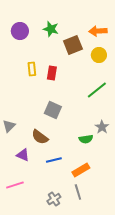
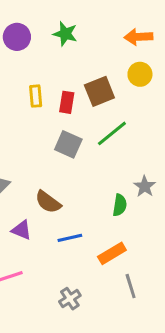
brown square: (73, 45) -> (99, 91), moved
green line: (97, 90) -> (112, 133), moved
gray square: (53, 110) -> (68, 144), moved
green semicircle: (86, 139) -> (120, 205), turned -72
gray line: (78, 192) -> (131, 286), moved

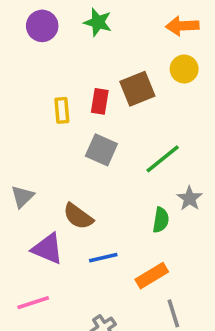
yellow rectangle: (36, 96) -> (62, 110), moved
green line: (112, 133) -> (163, 159), moved
purple triangle: (22, 230) -> (48, 249), size x1.4

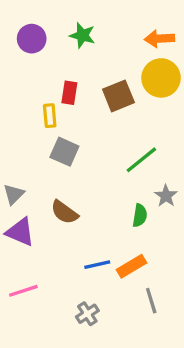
yellow circle: (184, 69) -> (161, 78), size x1.5
red rectangle: (100, 101) -> (69, 93), moved
gray square: (101, 150) -> (64, 152), moved
purple triangle: (48, 249) -> (20, 232), moved
blue line: (103, 258) -> (97, 265), moved

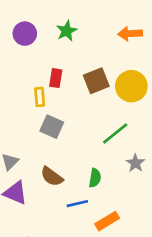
green star: (82, 35) -> (67, 31), turned 30
yellow circle: (161, 78) -> (131, 86), moved
green semicircle: (140, 215) -> (95, 178), moved
blue line: (97, 265) -> (77, 204), moved

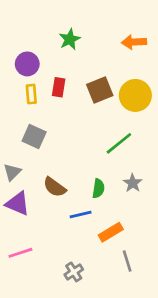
purple circle: (25, 34) -> (27, 64), moved
yellow rectangle: (40, 97) -> (31, 94), moved
gray square: (52, 127) -> (34, 136), moved
gray star: (135, 163) -> (133, 183), moved

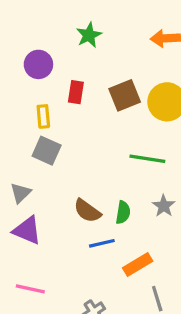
yellow rectangle: (31, 94) -> (43, 116), moved
green line: (119, 143) -> (147, 159), turned 48
brown semicircle: (55, 187) -> (87, 211), moved
pink line: (20, 253) -> (30, 289), turned 30

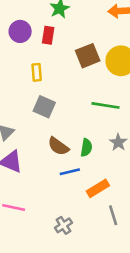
red rectangle: (76, 92) -> (48, 35), moved
yellow rectangle: (43, 116) -> (37, 72), moved
gray square: (47, 151) -> (44, 107), moved

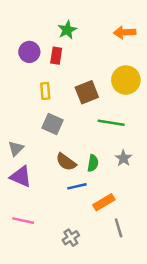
brown square: (88, 56) -> (87, 92), moved

